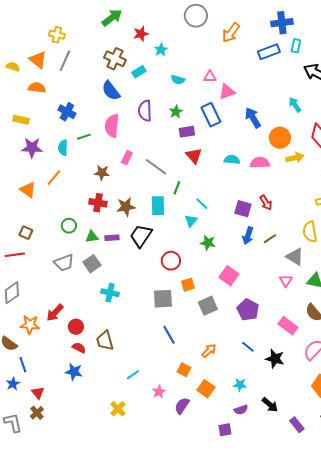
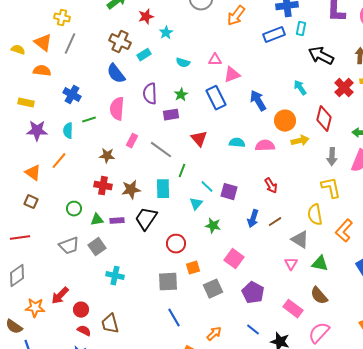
purple rectangle: (187, 132) -> (171, 115), moved
purple square: (243, 209) -> (229, 192), moved
brown square: (26, 233) -> (31, 202), moved

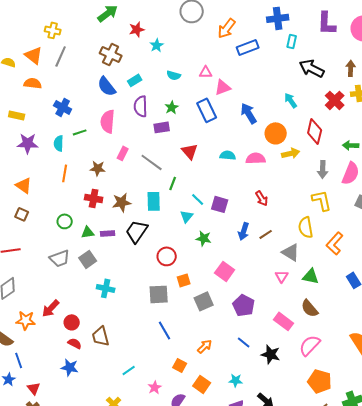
blue rectangle: (274, 35) -> (248, 47), moved
cyan rectangle: (144, 55) -> (135, 80), moved
orange line: (59, 161) -> (65, 173), moved, turned -30

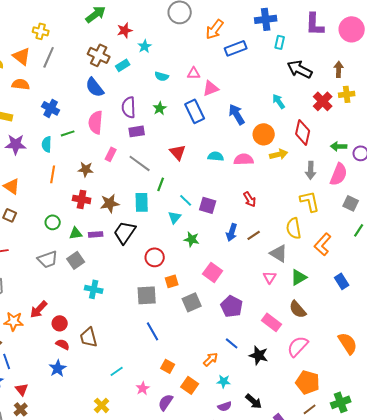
cyan rectangle: (135, 80) -> (123, 65), moved
purple rectangle: (162, 127) -> (137, 131), moved
green triangle: (311, 276) -> (299, 277), turned -42
orange arrow: (205, 346) -> (211, 359), moved
blue star: (70, 367) -> (58, 368), turned 30

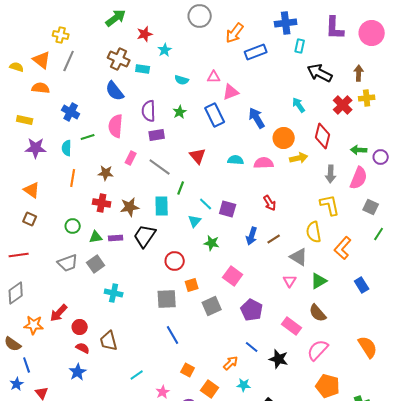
cyan rectangle: (123, 65) -> (143, 69), turned 40

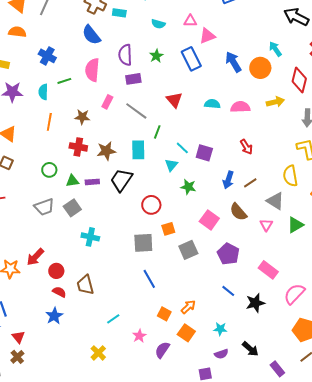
orange circle: (284, 138) -> (260, 68), moved
brown semicircle: (318, 313) -> (238, 212), moved
black star: (279, 359) -> (255, 303), turned -30
orange arrow: (231, 363) -> (188, 307), moved

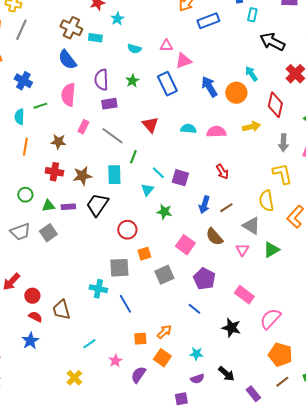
cyan cross: (90, 237) -> (98, 289), moved
blue line: (228, 291) -> (194, 309), moved
black star: (255, 303) -> (231, 328), turned 30
orange square: (164, 314) -> (140, 339), turned -32

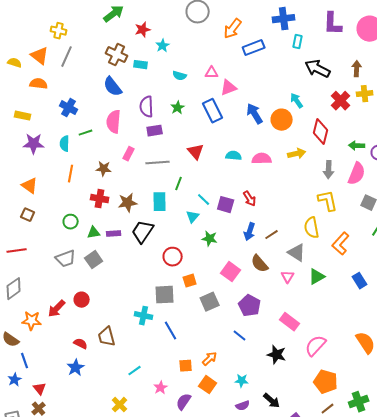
gray line: (112, 136) -> (158, 163), turned -40
red arrow: (222, 172) -> (250, 199), moved
red circle: (32, 296) -> (82, 300), moved

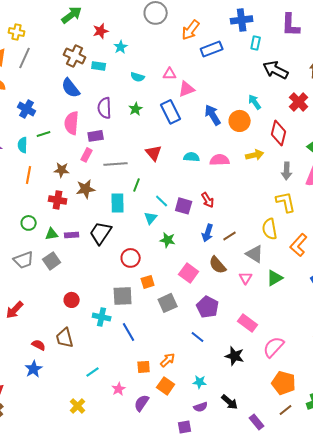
purple rectangle: (155, 131) -> (96, 136), moved
brown star: (128, 203) -> (86, 189), moved
red circle: (82, 300) -> (72, 300), moved

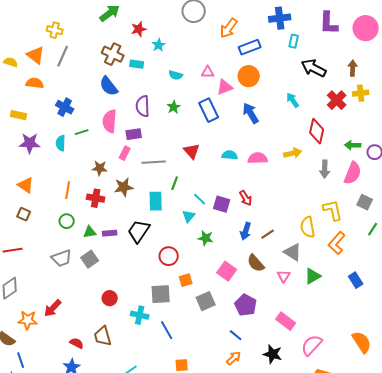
orange circle: (240, 121) -> (249, 76), moved
orange line: (29, 175) -> (68, 190), moved
yellow L-shape: (286, 202) -> (333, 210), moved
orange arrow: (168, 360) -> (234, 358), moved

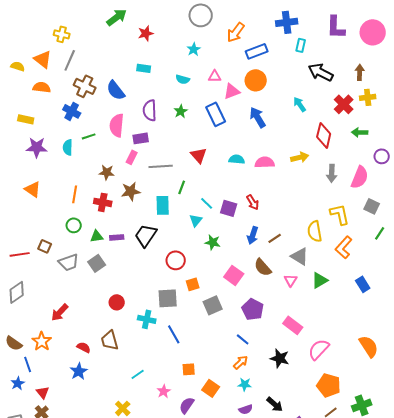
cyan star: (159, 45) -> (194, 49), moved
brown cross: (113, 54) -> (85, 86), moved
green arrow: (353, 145) -> (360, 132), moved
brown square: (24, 214) -> (45, 246), moved
orange star: (28, 320) -> (42, 341), moved, turned 30

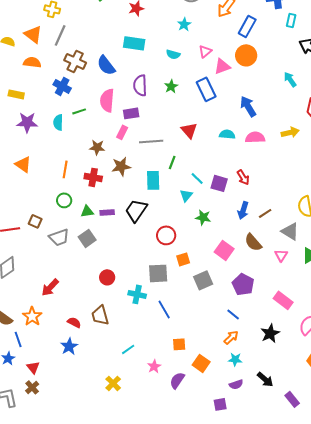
blue rectangle: (257, 51) -> (247, 26), turned -40
cyan rectangle: (144, 68) -> (134, 43), size x1.5
pink triangle: (215, 76) -> (205, 51), turned -40
blue arrow: (258, 117) -> (248, 106), moved
black star: (280, 358) -> (270, 333), turned 30

